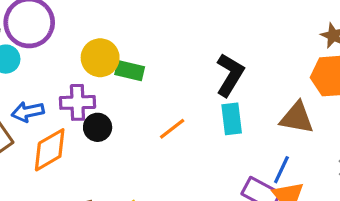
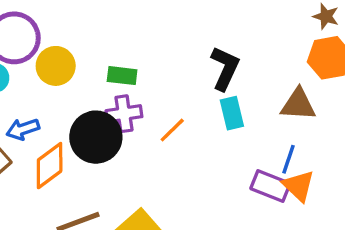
yellow circle: (100, 58) -> (56, 66), moved
purple cross: (77, 102) -> (124, 114), moved
black circle: (98, 127) -> (96, 137), size x1.8

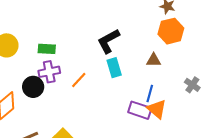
black L-shape: (225, 68) -> (108, 41), turned -140
brown triangle: (298, 104) -> (154, 60), size x0.7
black circle: (96, 137) -> (33, 87), size x0.7

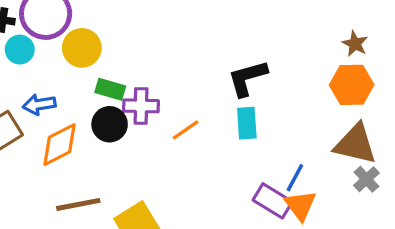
green rectangle: (47, 49) -> (110, 89), moved
brown triangle: (154, 60) -> (355, 144), moved, size x1.8

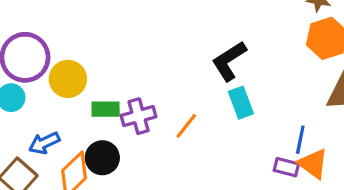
black circle: (110, 124) -> (102, 158), moved
purple rectangle: (273, 201) -> (286, 167), size x0.7

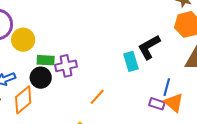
black L-shape: (229, 61) -> (149, 47), moved
orange line: (186, 126) -> (97, 97), moved
black circle: (102, 158) -> (41, 78), moved

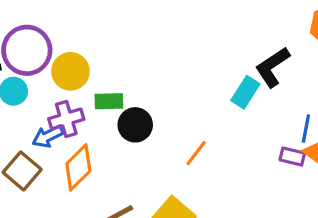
cyan rectangle: (131, 61) -> (245, 92), turned 54
purple cross: (66, 66) -> (66, 119), moved
black circle: (41, 78) -> (135, 125), moved

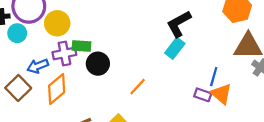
black L-shape: (272, 67) -> (179, 24), moved
purple cross: (66, 119) -> (64, 54), moved

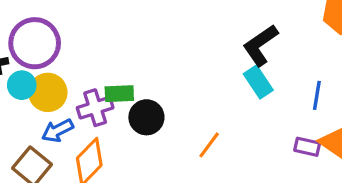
yellow circle: (57, 23) -> (48, 92), moved
cyan rectangle: (175, 48) -> (258, 82), turned -65
blue line: (214, 77) -> (317, 95), moved

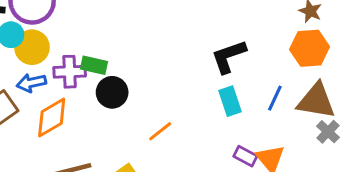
cyan rectangle: (258, 82) -> (230, 101), moved
blue line: (317, 95) -> (275, 98), moved

